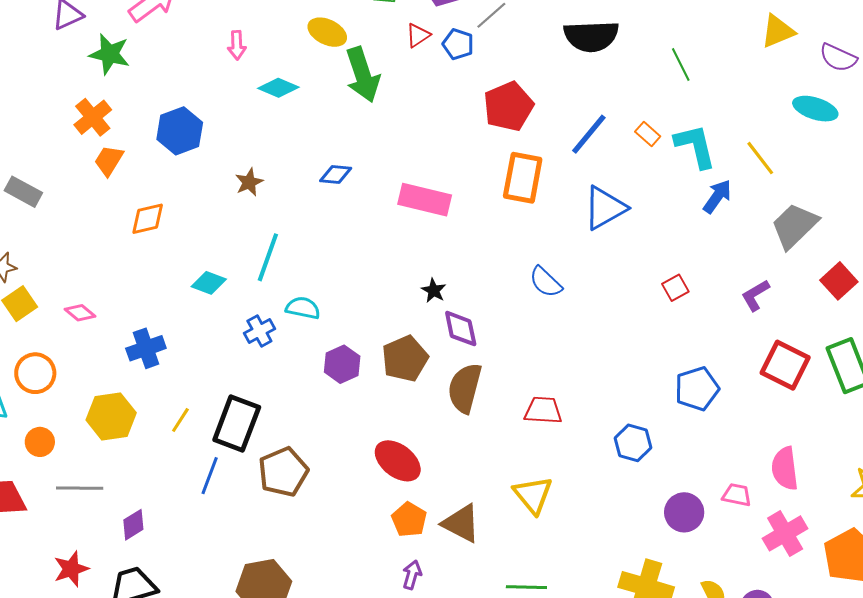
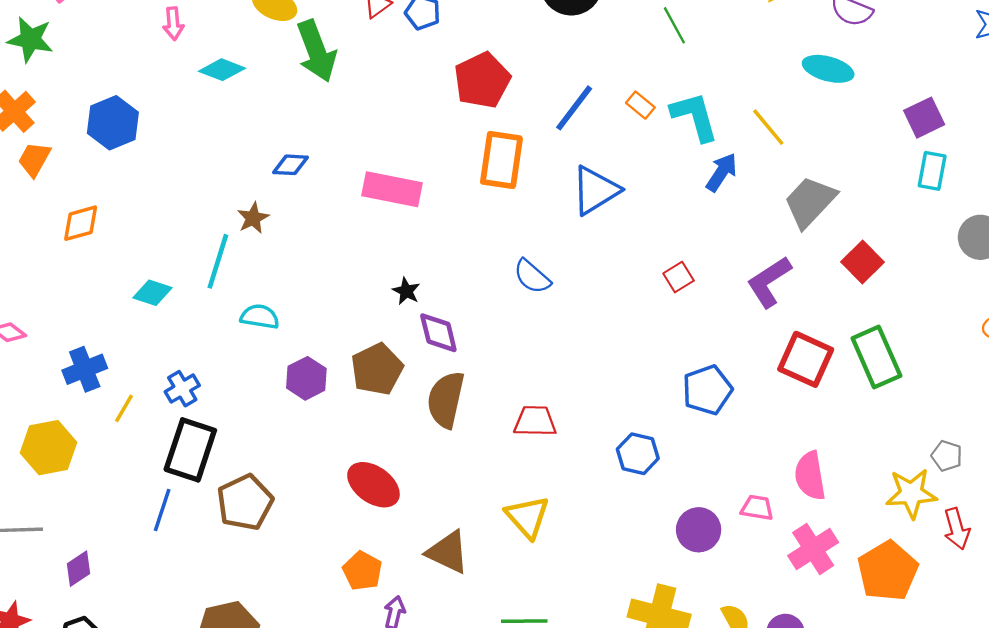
brown star: (249, 182) -> (253, 218), moved
purple L-shape: (755, 295) -> (769, 282), size x1.4
blue cross: (259, 331) -> (182, 389), moved
yellow line: (180, 420) -> (124, 408), moved
orange pentagon: (409, 520) -> (362, 571), moved

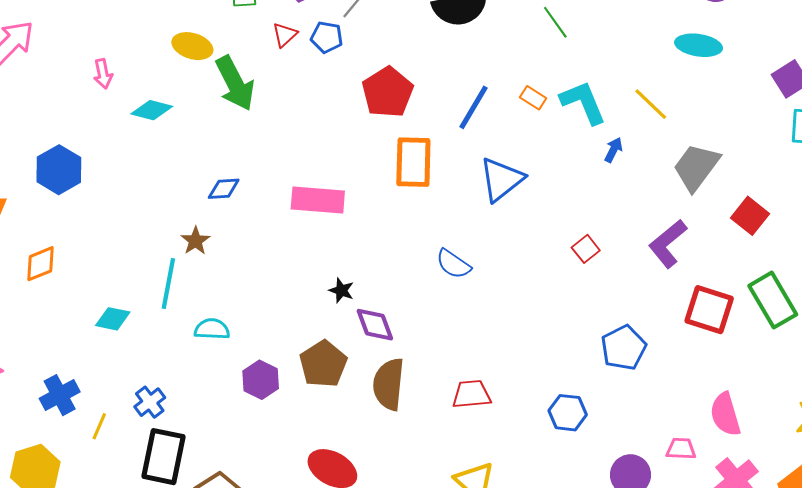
blue arrow: (722, 172) -> (613, 150), size x0.7

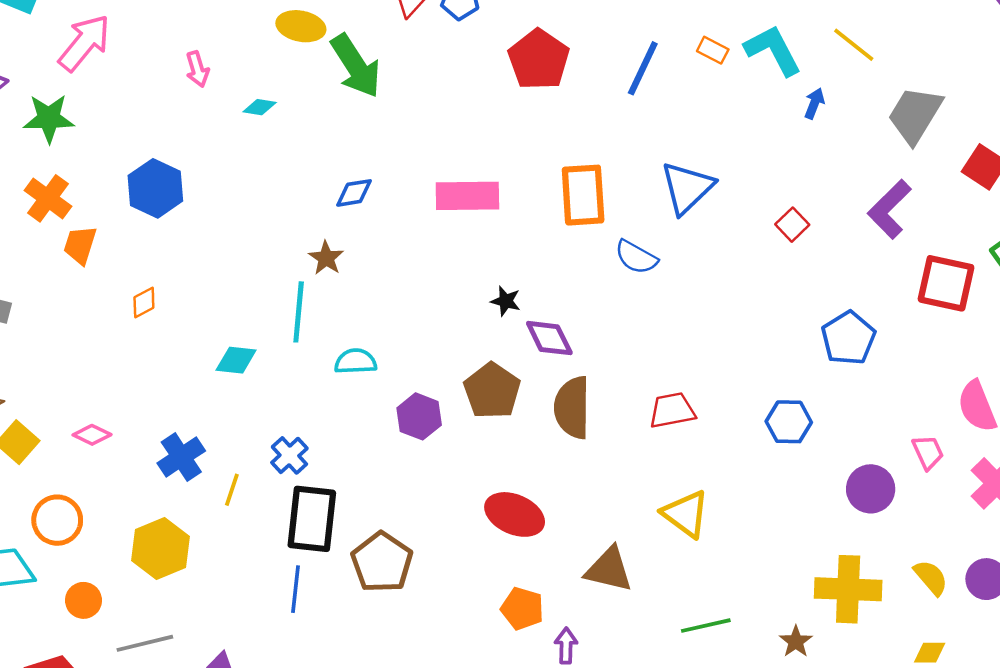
cyan diamond: (152, 110) -> (260, 107), size x0.7
orange rectangle: (413, 162) -> (583, 195), moved
blue triangle: (501, 179) -> (687, 188), moved
orange diamond: (41, 264) -> (144, 303), size x0.7
pink trapezoid: (681, 449) -> (928, 452), turned 68

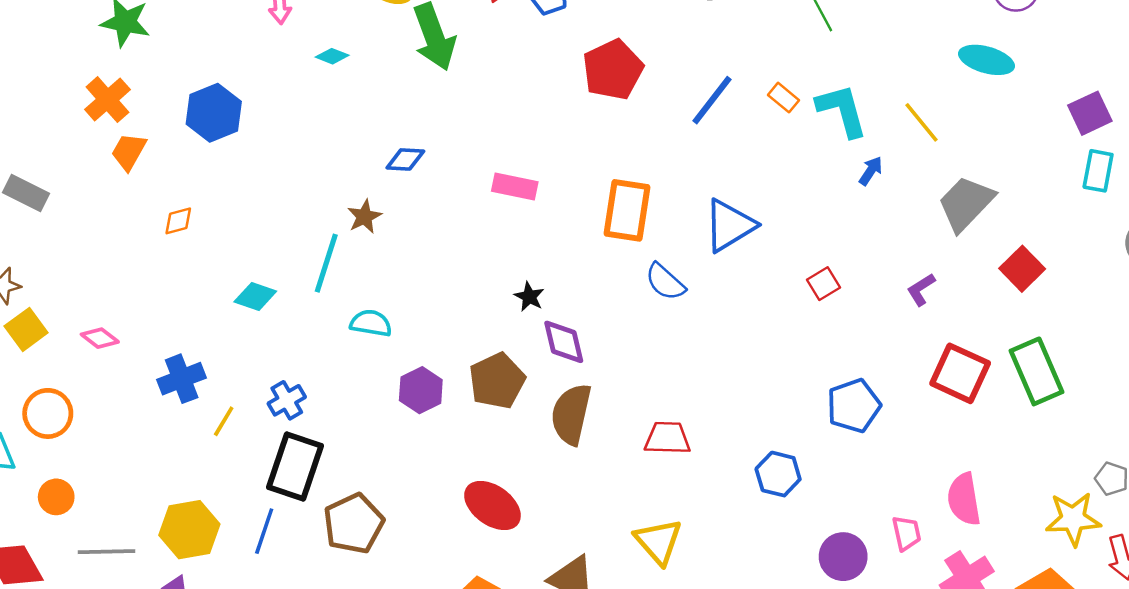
pink rectangle: (467, 196) -> (515, 187), size x0.7
purple L-shape: (889, 209) -> (921, 289), size x0.6
yellow hexagon: (160, 549) -> (189, 530), moved

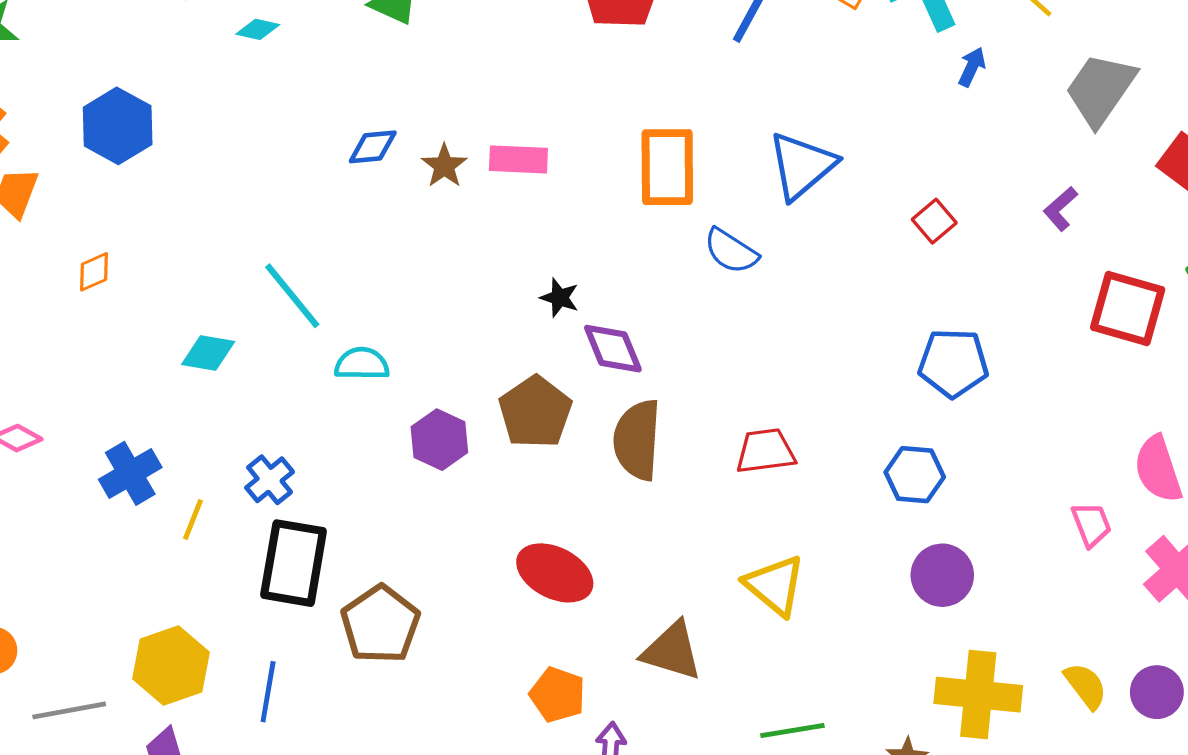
brown star: (364, 217) -> (444, 166), moved
cyan line: (326, 263) -> (292, 296), turned -48
blue pentagon: (854, 406) -> (953, 363), moved, turned 30
blue line: (264, 531) -> (268, 692), moved
purple circle: (843, 557) -> (942, 575), moved

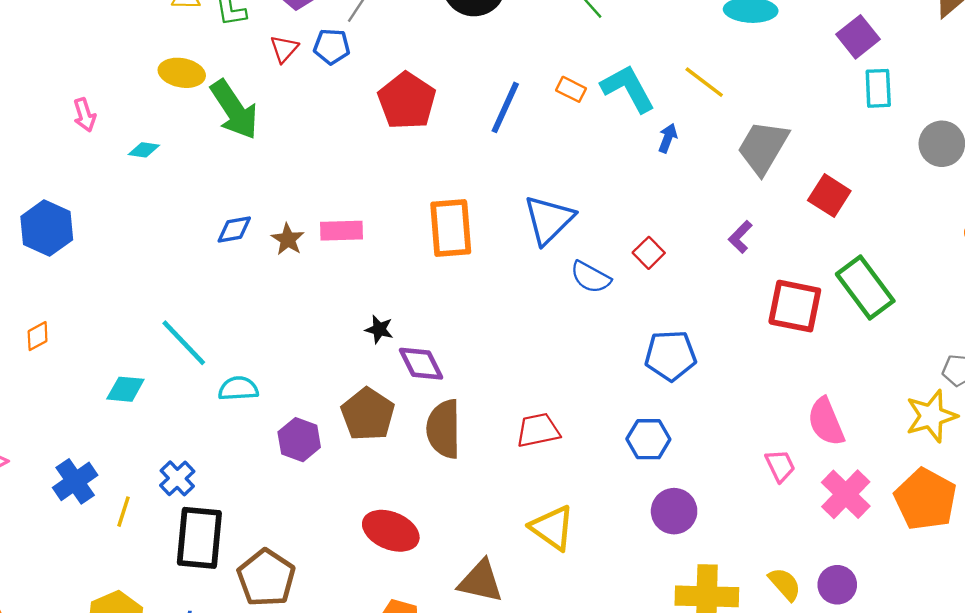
blue semicircle: (731, 251) -> (591, 277), moved

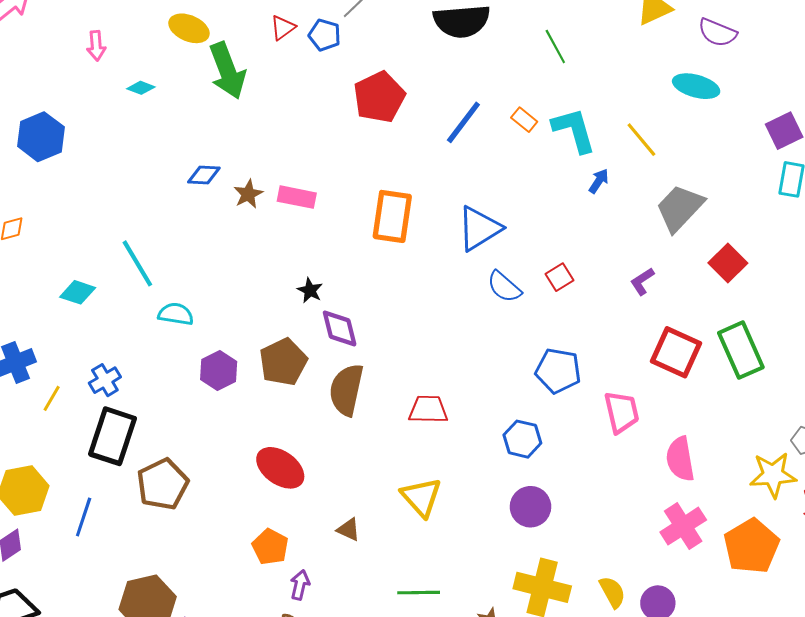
pink trapezoid: (780, 466) -> (622, 412), moved, size x1.4
brown triangle: (481, 581) -> (348, 530), size x0.6

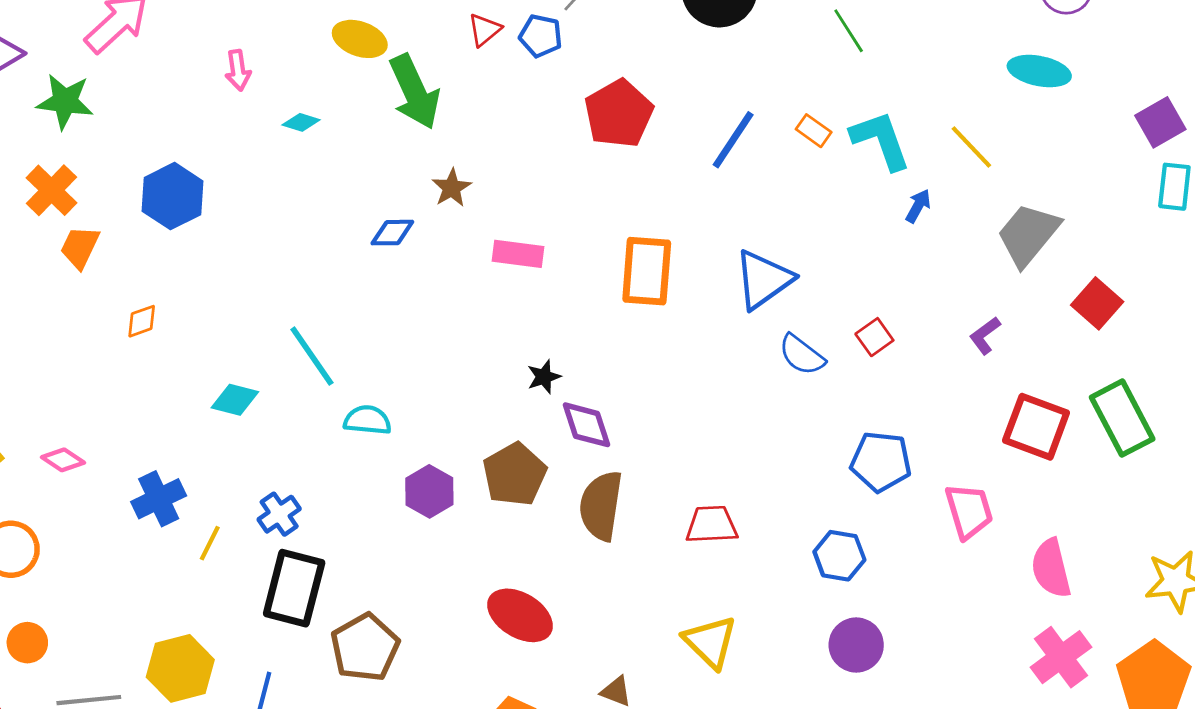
brown star: (248, 194) -> (452, 188), moved
black star: (310, 290) -> (544, 377), turned 30

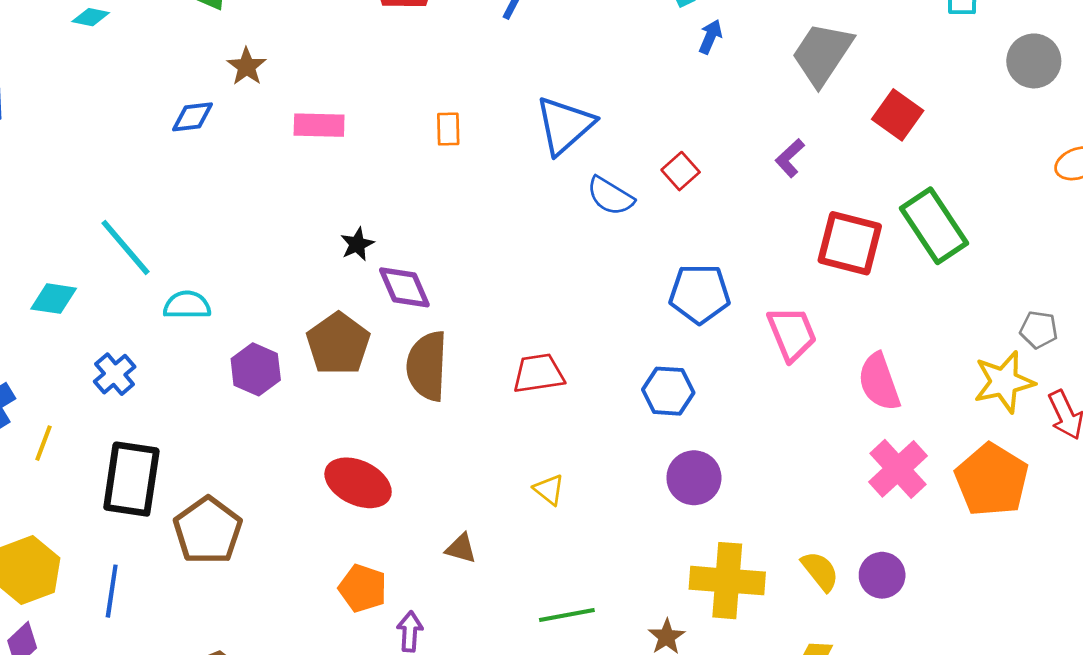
orange rectangle: (647, 271) -> (448, 129), size x0.5
blue cross: (279, 514) -> (115, 374), moved
yellow triangle: (710, 642) -> (549, 490), size x0.6

